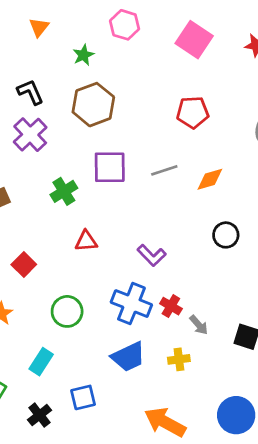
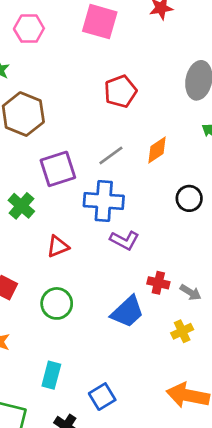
blue cross: (131, 304) -> (104, 201), moved
green circle: (67, 311) -> (57, 303), moved
blue trapezoid: (128, 357) -> (127, 312), moved

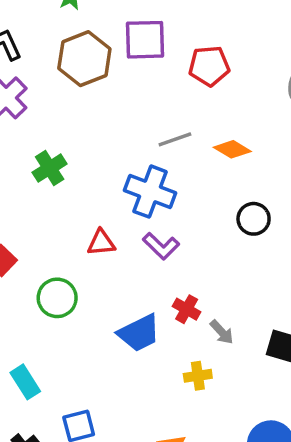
orange diamond: (157, 150) -> (232, 149), turned 48
purple square: (58, 169) -> (145, 40), moved
red triangle: (58, 247) -> (101, 243), moved
cyan rectangle: (51, 375) -> (25, 382), turned -64

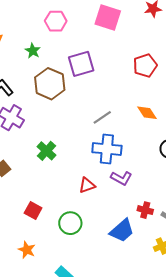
red pentagon: (209, 66) -> (145, 66), moved
gray line: (175, 139) -> (102, 117), moved
orange diamond: (232, 149) -> (147, 113), turned 40

